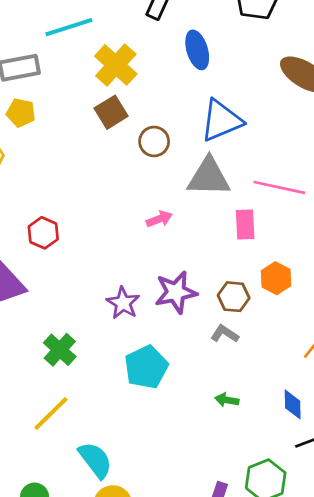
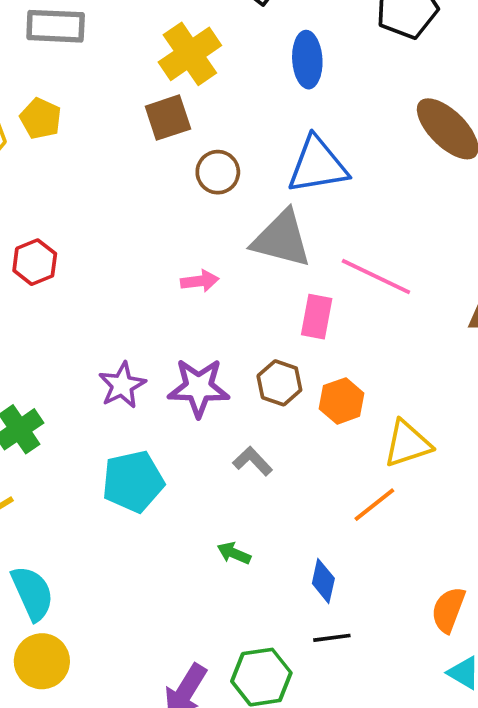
yellow pentagon: (21, 113) -> (41, 119), moved
brown hexagon: (234, 297) -> (279, 383), moved

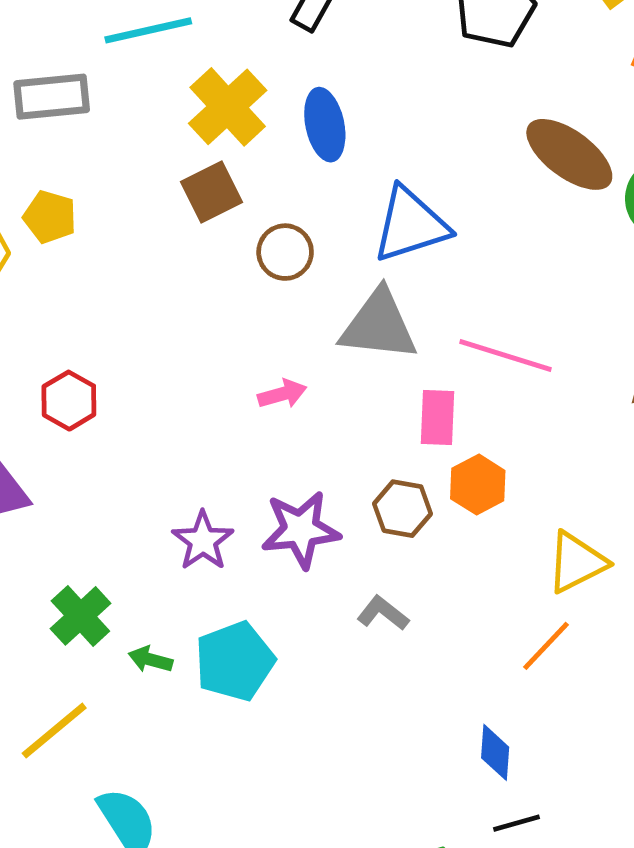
blue ellipse: (307, 60) -> (325, 125), moved
orange hexagon: (342, 401) -> (478, 485), moved
green arrow: (234, 553) -> (150, 659), moved

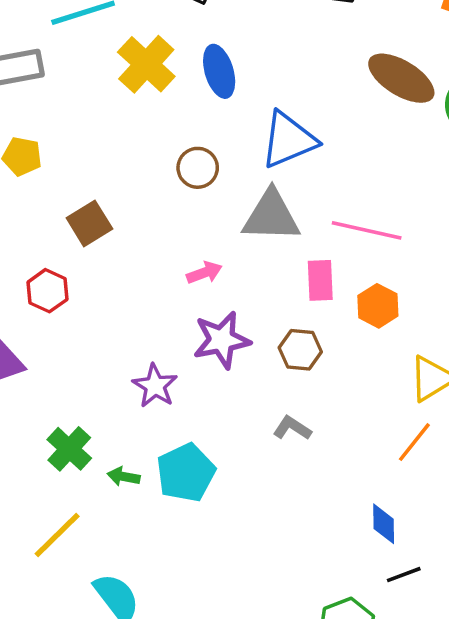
brown square: (212, 192) -> (89, 223), moved
orange hexagon: (478, 485) -> (378, 306), moved
purple star: (301, 530) -> (222, 340), moved

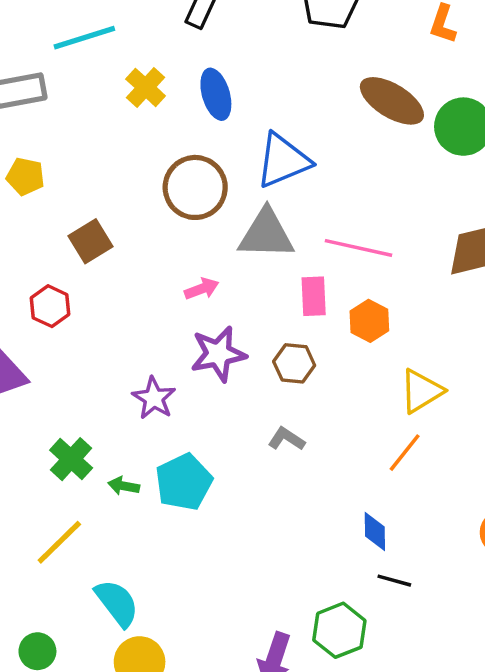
yellow cross: (146, 64) -> (146, 87), size x0.7
brown circle: (198, 168) -> (195, 187), size x1.6
black line: (404, 575) -> (394, 581), turned 36

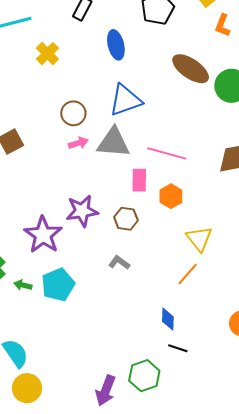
blue ellipse: (216, 94) -> (116, 45), moved
brown circle: (195, 187) -> (73, 113), size x0.7
pink arrow: (202, 289) -> (78, 143), moved
yellow triangle: (421, 391) -> (199, 239), turned -40
purple star: (154, 398) -> (43, 235), size x1.5

